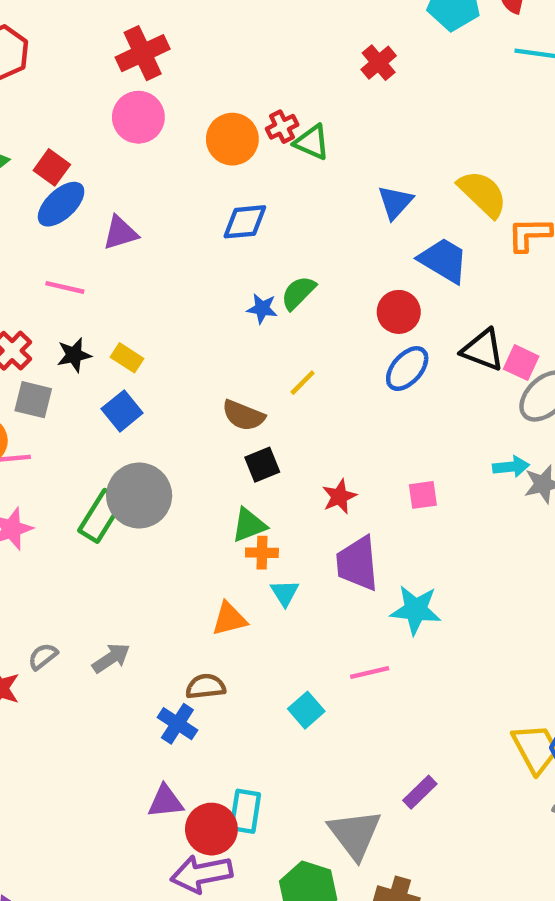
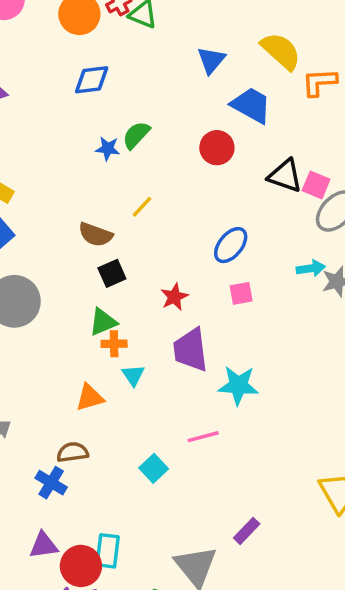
blue ellipse: (407, 369) -> (231, 245), moved

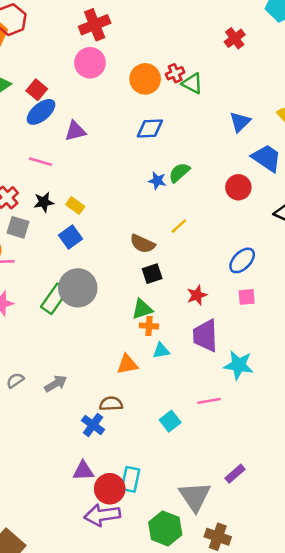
cyan triangle: (133, 375) -> (161, 351), turned 48

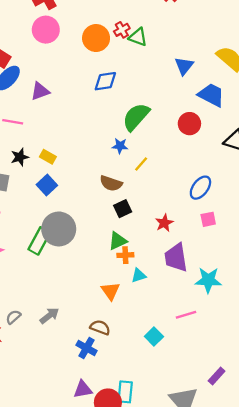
green semicircle: (179, 173) -> (136, 117), size x1.5
blue star: (157, 181) -> (120, 146), moved
orange triangle: (127, 364) -> (110, 291), turned -48
brown semicircle: (111, 404) -> (100, 327), turned 30

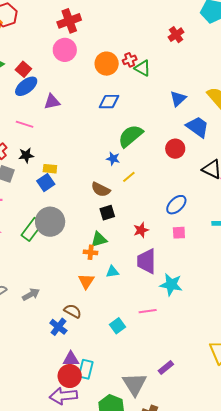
yellow rectangle: (48, 157) -> (50, 169), moved, turned -32
orange cross: (125, 255) -> (91, 252), moved
purple triangle: (83, 389) -> (71, 359), moved

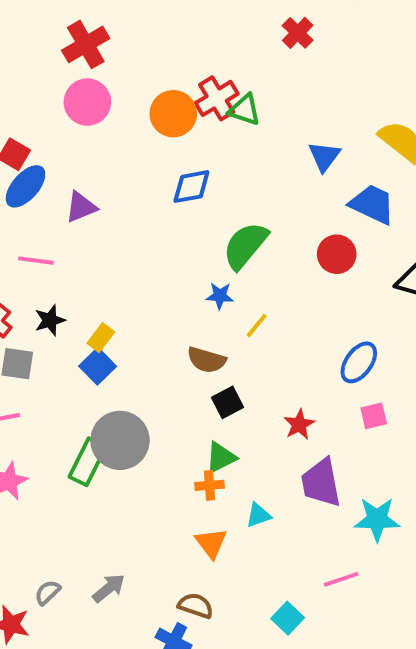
red cross: (130, 60) -> (217, 98), size x1.5
yellow rectangle: (50, 169) -> (101, 338), turned -48

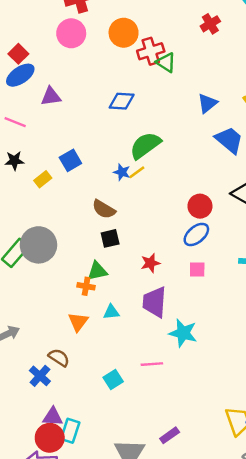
orange circle: (173, 114) -> (124, 33), moved
red circle: (337, 254) -> (200, 206), moved
yellow line: (257, 326) -> (137, 172), moved
blue square: (98, 366) -> (70, 160), moved

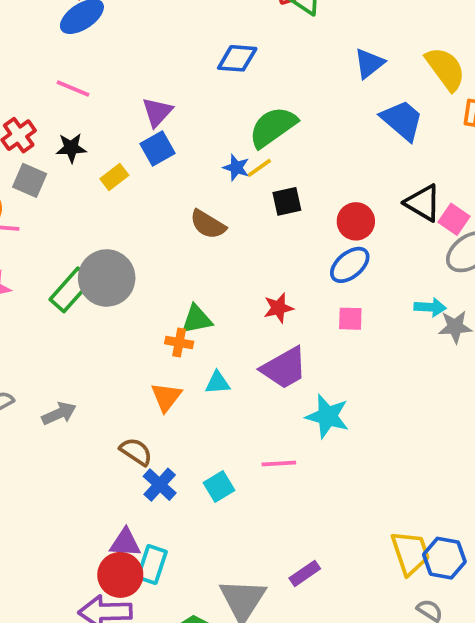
purple triangle: (51, 96) -> (157, 112), moved, turned -40
black square: (110, 238) -> (287, 201), moved
purple trapezoid: (155, 302) -> (284, 368), turned -124
blue cross: (40, 376) -> (160, 485), moved

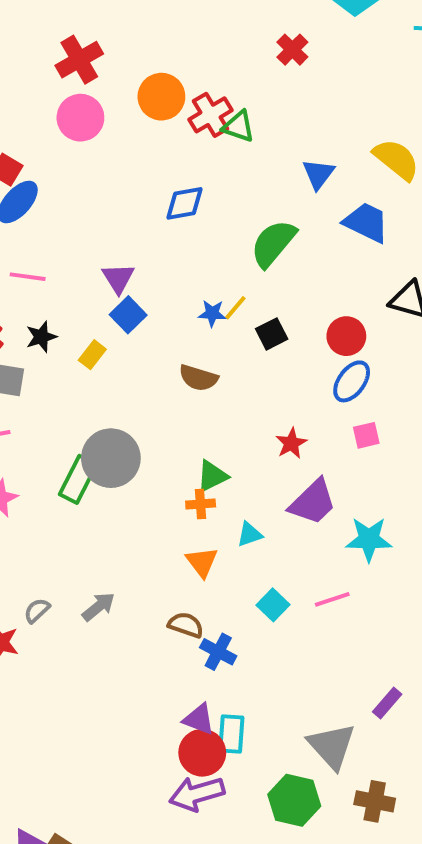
green semicircle: (273, 127) -> (273, 243), moved
cyan square: (219, 486) -> (273, 605), moved
purple triangle: (125, 543) -> (199, 719), turned 32

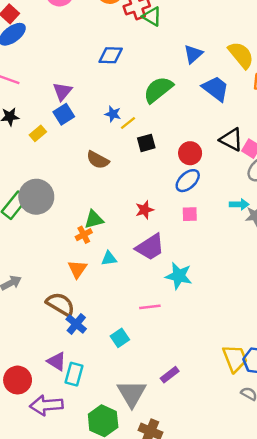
blue star: (212, 313) -> (113, 114), moved
orange cross: (201, 504) -> (84, 235), turned -35
cyan square: (273, 605) -> (120, 338), moved
brown semicircle: (186, 625) -> (60, 304), size x1.4
red circle: (202, 753) -> (18, 380), moved

